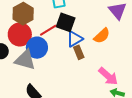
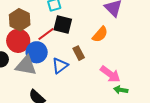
blue triangle: (75, 39) -> (60, 66), moved

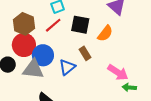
black square: (63, 24) -> (80, 25), moved
red line: (46, 34) -> (53, 25), moved

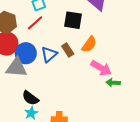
black square: (80, 25) -> (73, 20), moved
orange semicircle: (105, 33) -> (89, 44), moved
blue triangle: (67, 67) -> (49, 54), moved

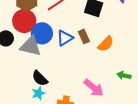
orange semicircle: (89, 44) -> (106, 44), moved
pink arrow: (101, 68) -> (94, 88), moved

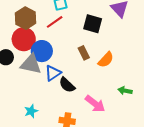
blue triangle: (65, 38) -> (53, 73), moved
black semicircle: (40, 78) -> (67, 85), moved
cyan star: (38, 93) -> (31, 111), moved

